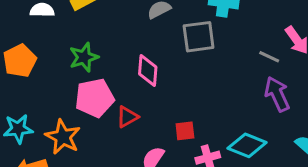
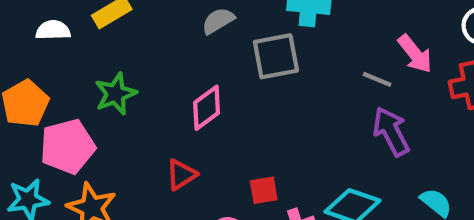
pink diamond: (148, 70) -> (207, 108), turned 52
pink pentagon: (95, 98) -> (68, 146), moved

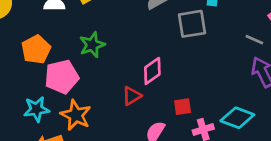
pink diamond: (207, 108) -> (152, 71), moved

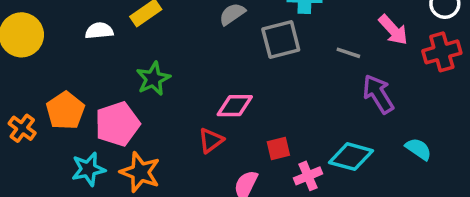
gray line: (254, 40) -> (348, 53), moved
orange pentagon: (36, 49) -> (65, 111), moved
pink diamond: (152, 71) -> (235, 106), turned 40

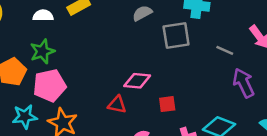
green star: (153, 79) -> (42, 51), moved
red triangle: (211, 140) -> (117, 105), turned 42
red square: (278, 148) -> (167, 104), moved

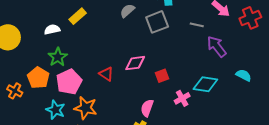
red triangle: (117, 105) -> (106, 74), moved, turned 35
cyan star: (25, 117) -> (56, 110), turned -30

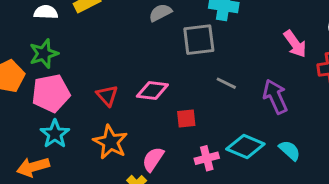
gray line: (197, 25) -> (226, 83), moved
cyan semicircle: (244, 75) -> (290, 150), moved
orange star: (86, 108) -> (110, 142), moved
cyan star: (56, 110) -> (55, 134), moved

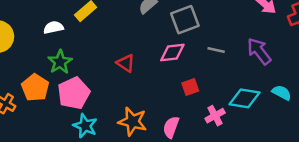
pink diamond: (152, 91) -> (172, 53), moved
red triangle: (107, 96) -> (126, 63), moved

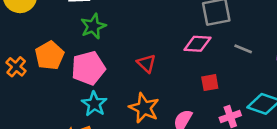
green star: (60, 62) -> (93, 26), moved
red triangle: (126, 63) -> (146, 63), moved

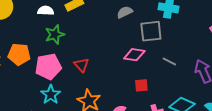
orange pentagon: (50, 55) -> (19, 54), turned 30
red triangle: (146, 63) -> (81, 65), moved

